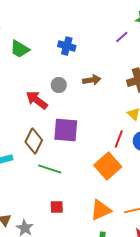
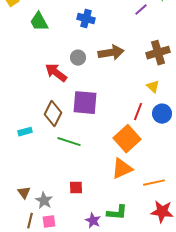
green trapezoid: (20, 49) -> (39, 22), turned 30
brown arrow: (92, 80) -> (111, 53), size x1.4
red square: (57, 207) -> (76, 188), moved
orange triangle: (101, 210) -> (122, 169), moved

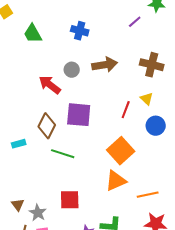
brown cross: (158, 53) -> (152, 65), turned 30
red line: (138, 112) -> (126, 110), moved
red square: (76, 188) -> (70, 200), size x1.5

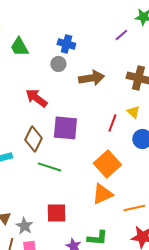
gray circle: (72, 70) -> (58, 64), moved

